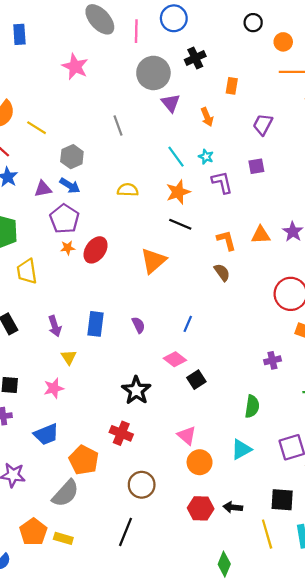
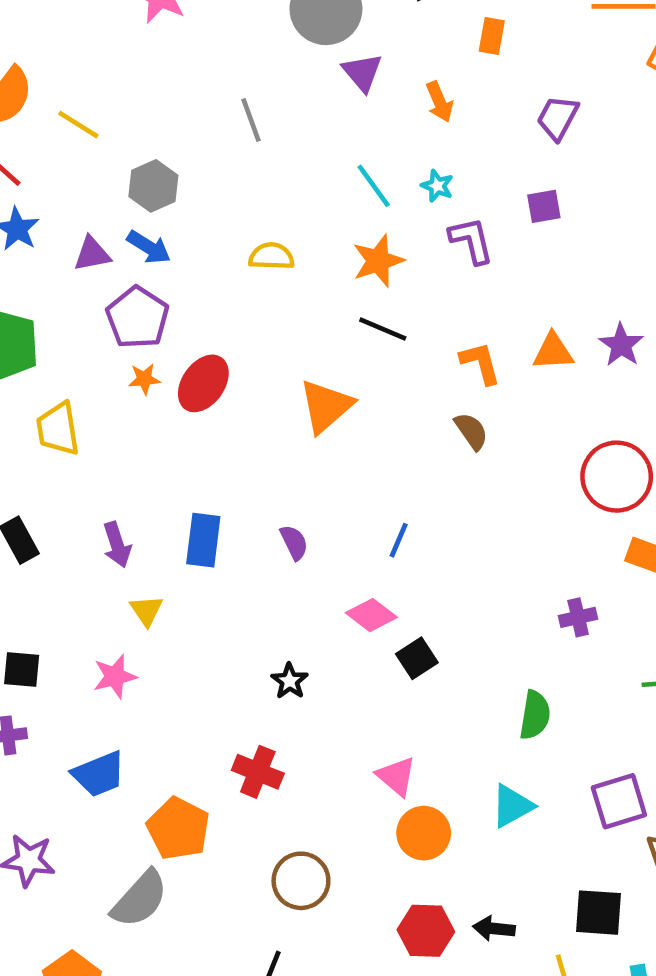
black star: (136, 390) -> (290, 681), size x0.6

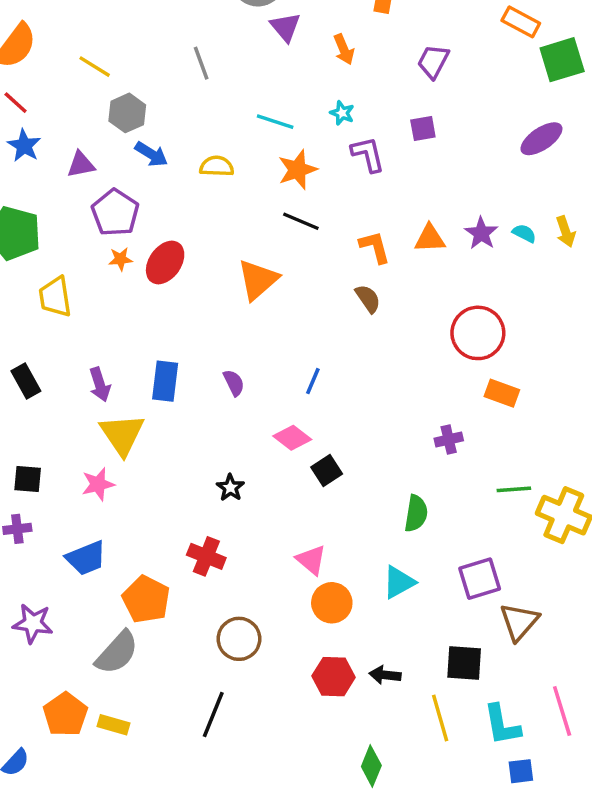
yellow line: (78, 125) -> (95, 67), moved
cyan line: (374, 186) -> (275, 122), moved, turned -36
blue arrow: (149, 247) -> (151, 154), moved
yellow triangle: (147, 611) -> (122, 434), size x1.8

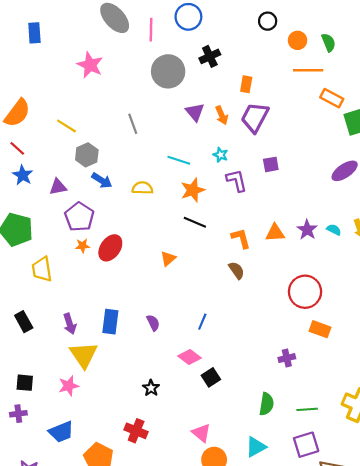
purple triangle: (285, 27) -> (195, 112), moved
purple trapezoid: (433, 61) -> (255, 117), moved, size x1.4
orange triangle: (258, 280) -> (168, 259), size x0.6
green line: (514, 489) -> (307, 409), moved

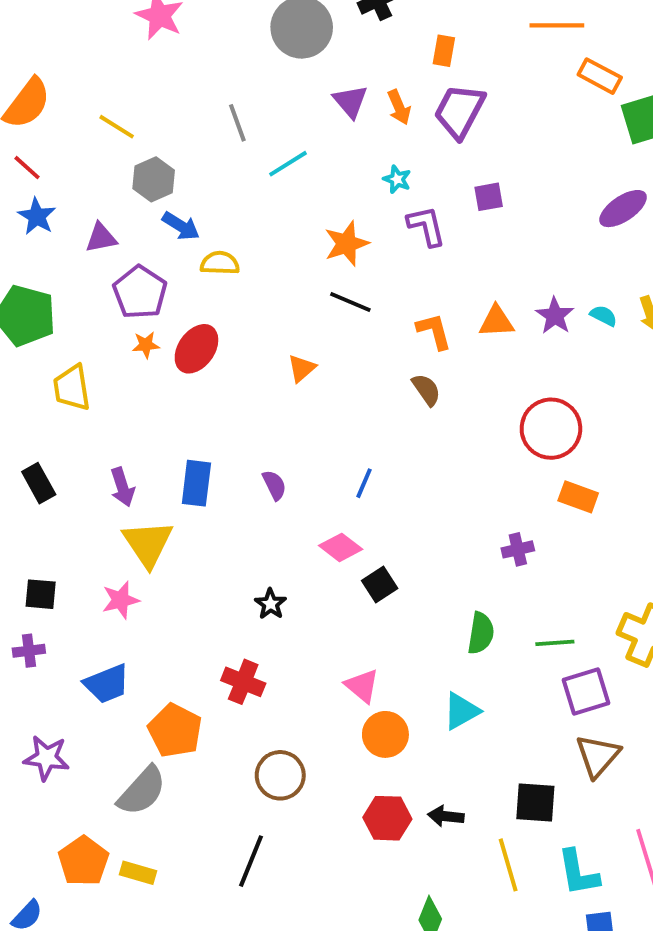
cyan line: (179, 160) -> (288, 164), moved, turned -50
yellow semicircle: (142, 188) -> (220, 263), moved
purple square: (306, 445) -> (586, 692), moved

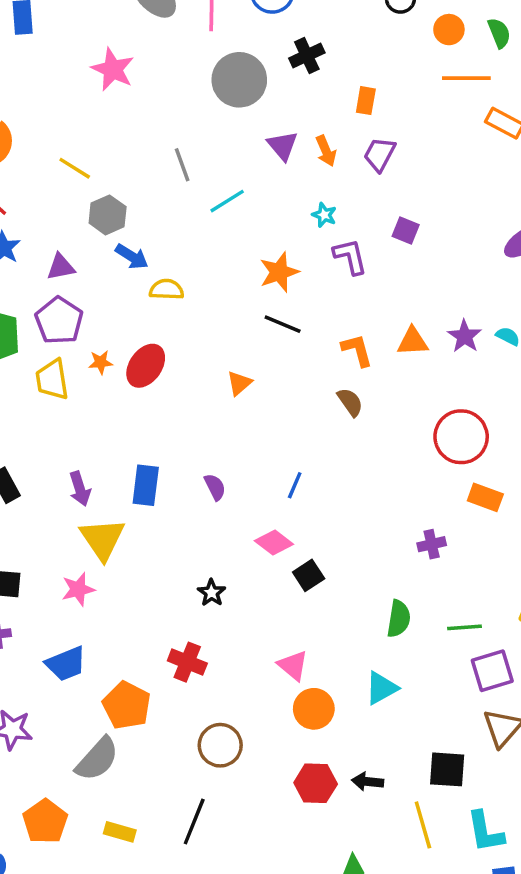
purple trapezoid: (459, 111) -> (380, 154), size x0.7
purple square: (489, 197) -> (406, 231), turned 32
purple pentagon: (140, 292) -> (59, 321), moved
yellow trapezoid: (72, 388) -> (52, 380), moved
yellow rectangle: (138, 873) -> (120, 832), moved

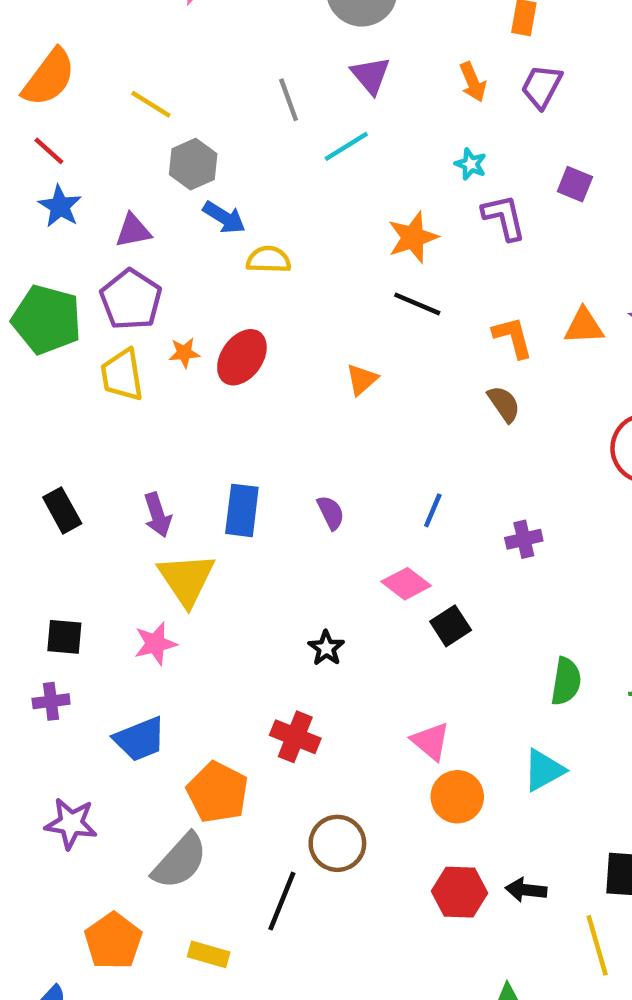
purple triangle: (283, 146) -> (371, 75), moved
purple cross: (432, 544) -> (524, 539), moved
black line: (194, 821) -> (282, 901), moved

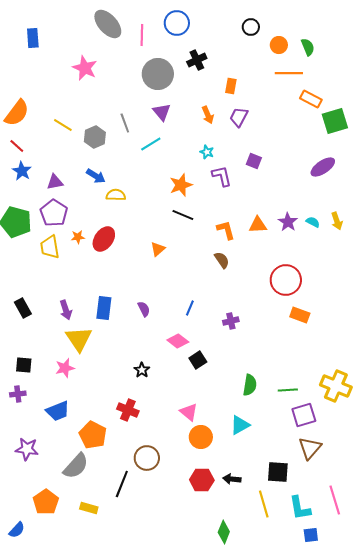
gray hexagon: (193, 164) -> (95, 137), moved

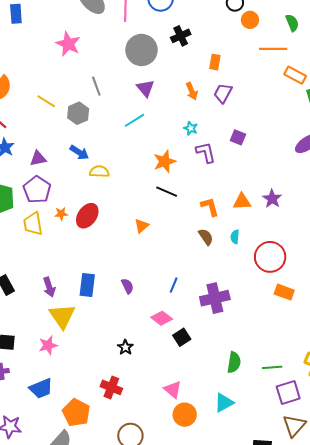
orange circle: (279, 45) -> (250, 20), moved
gray line: (125, 123) -> (96, 86), moved
cyan semicircle: (313, 222) -> (235, 237), moved, turned -112
purple cross: (231, 321) -> (215, 298), size x1.8

